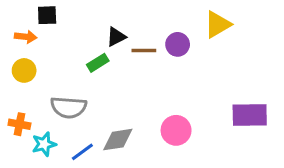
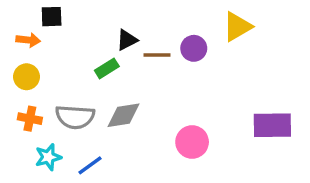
orange cross: (19, 124) -> (30, 119), moved
gray diamond: (118, 140) -> (124, 115), moved

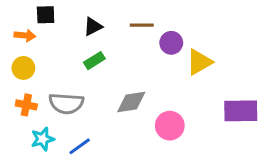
yellow triangle: (237, 27) -> (199, 62), moved
black triangle: (127, 40) -> (93, 27), moved
brown line: (157, 55) -> (142, 25), moved
gray diamond: (124, 115) -> (131, 102), moved

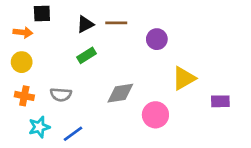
brown line: (142, 25) -> (116, 23), moved
yellow triangle: (199, 62) -> (184, 78), moved
gray semicircle: (66, 103) -> (61, 95), size x0.7
purple rectangle: (241, 111) -> (220, 101), size x0.6

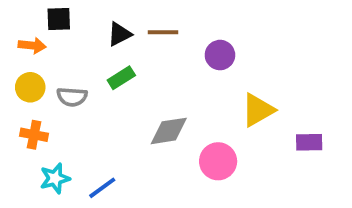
gray semicircle: (61, 95) -> (72, 97), moved

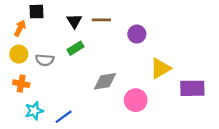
black triangle: (119, 34) -> (74, 21), turned -35
orange arrow: (32, 46) -> (20, 28), turned -70
purple rectangle: (309, 142) -> (192, 88), size x1.5

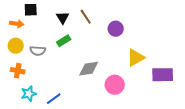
brown line: (101, 20) -> (86, 17), turned 56
orange arrow: (20, 28) -> (17, 24), turned 72

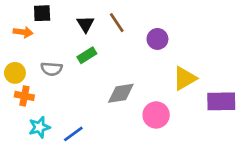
yellow circle: (16, 46) -> (15, 73), moved

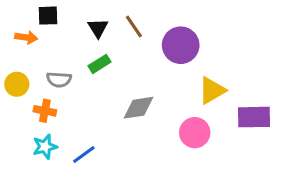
purple circle: (157, 39) -> (181, 45), size x1.5
orange cross: (24, 96) -> (45, 111), moved
pink circle: (156, 115) -> (195, 133), moved

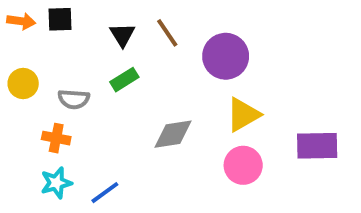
orange arrow: (26, 37) -> (21, 21), moved
yellow circle: (17, 84) -> (23, 84), moved
yellow triangle: (212, 90) -> (243, 115), moved

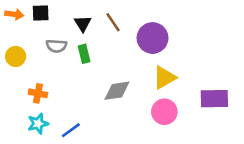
green rectangle: (124, 80) -> (84, 54), turned -72
gray semicircle: (74, 99) -> (56, 46), moved

